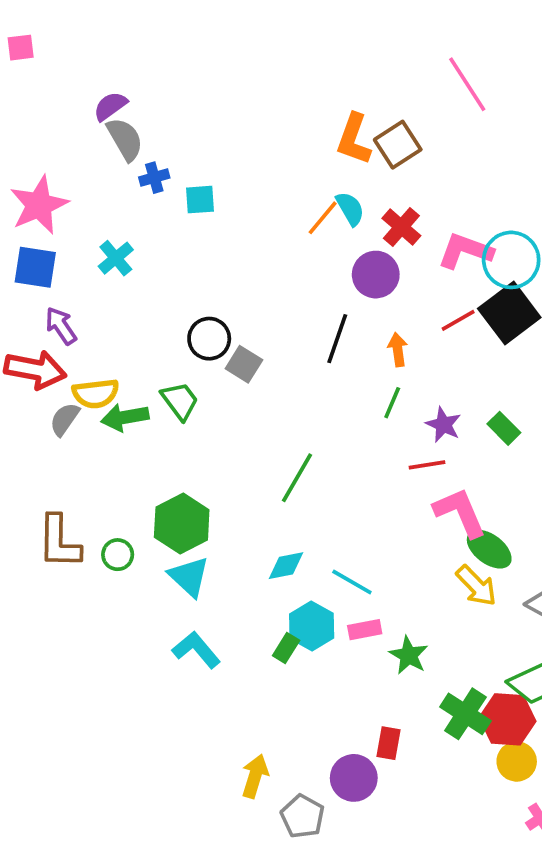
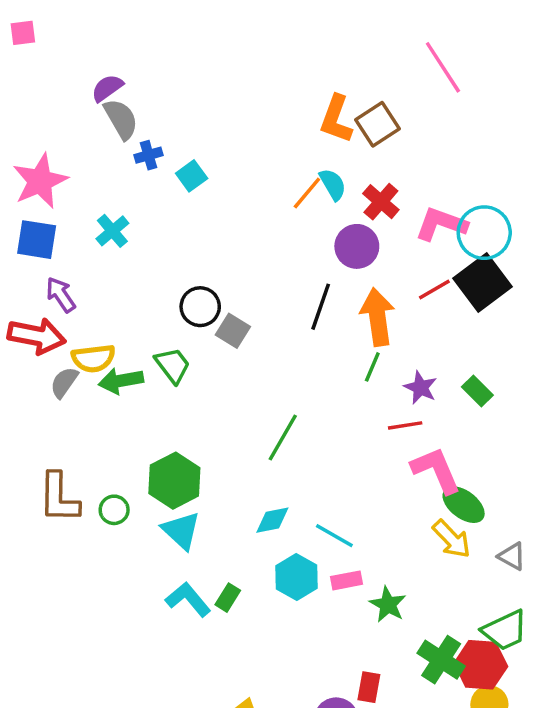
cyan square: (200, 200) -> (192, 176), turned -32
orange arrow: (398, 350) -> (377, 317), size x1.8
green rectangle: (286, 648) -> (228, 598), moved

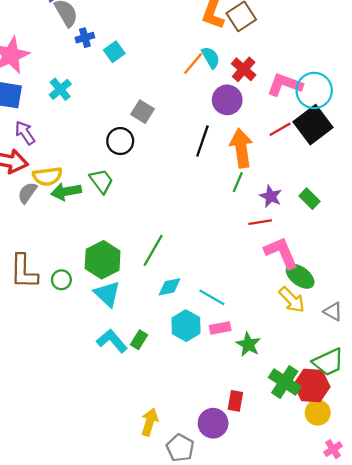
gray square: (233, 331) -> (143, 112), moved
green line: (283, 437) -> (153, 250), moved

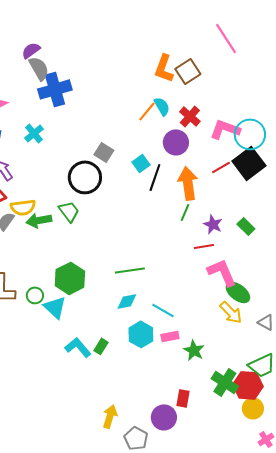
blue cross: (85, 38) -> (55, 89), size x2.0
cyan square: (114, 52) -> (141, 163), moved
black circle: (120, 141) -> (85, 177), size x1.4
green line: (153, 250) -> (130, 270), moved, turned 52
cyan triangle: (107, 294) -> (55, 307), moved

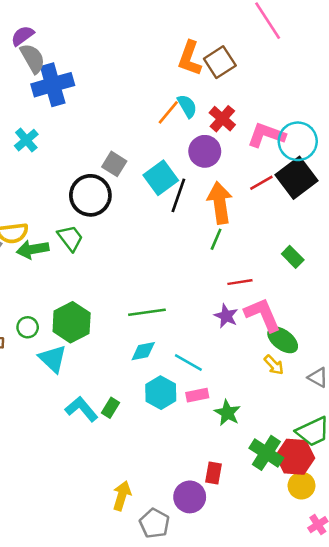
cyan square: (141, 163) -> (161, 178), size x1.5
purple star: (213, 224) -> (226, 316), moved
green circle: (35, 295) -> (28, 327), moved
yellow arrow: (231, 312) -> (274, 365), size x0.7

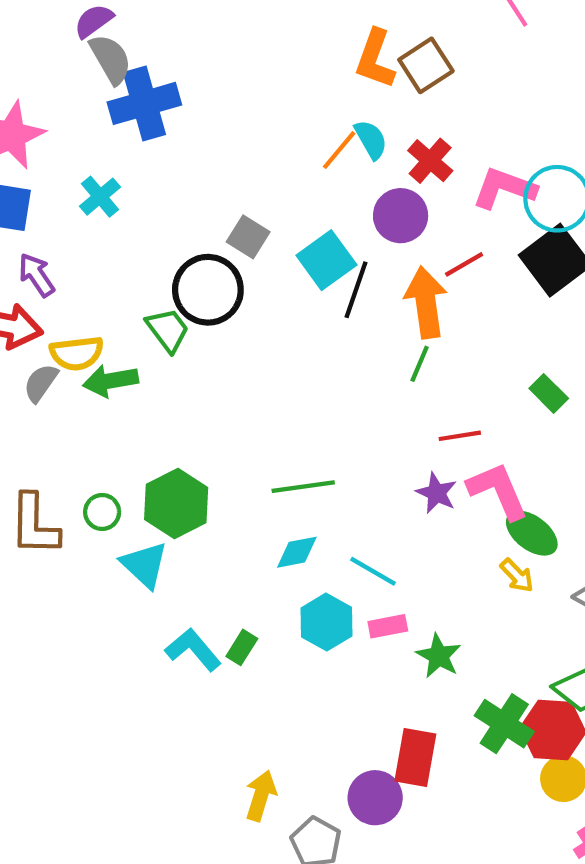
red line: (261, 183) -> (464, 264), moved
green trapezoid: (70, 238) -> (168, 330), moved
red rectangle: (214, 473) -> (415, 758), size x1.5

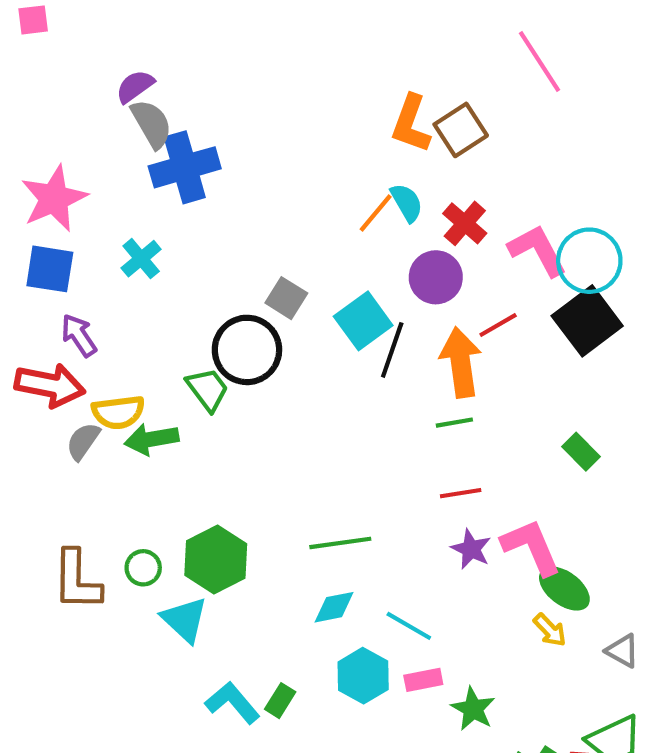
pink L-shape: (504, 188) -> (537, 250), turned 42
green line: (420, 364) -> (454, 423), turned 57
red line: (460, 436) -> (461, 493), moved

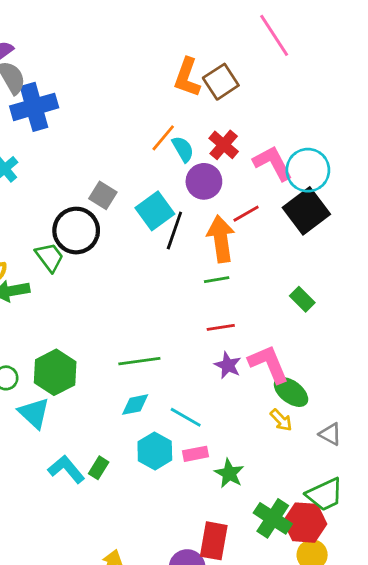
cyan semicircle: (407, 203) -> (183, 149), moved

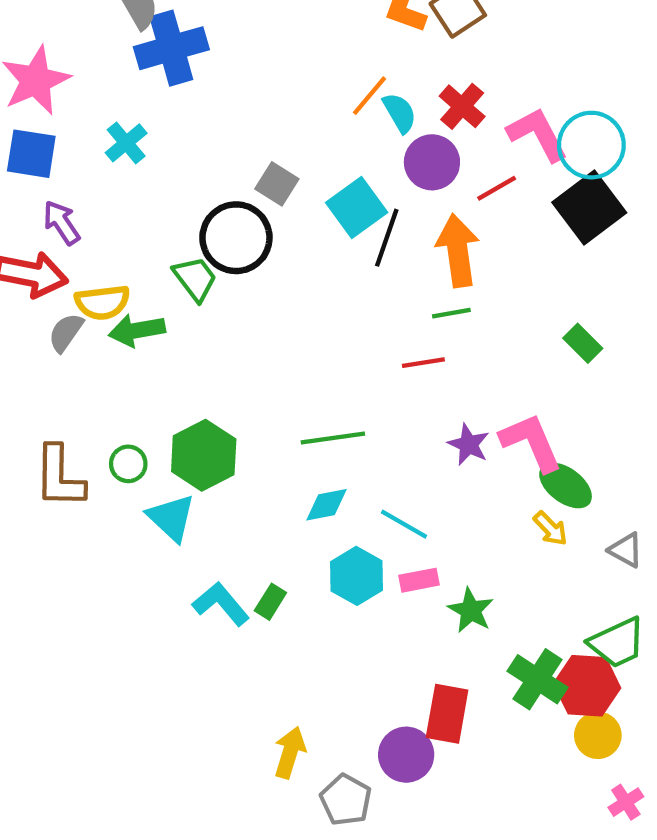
red line: (246, 214) -> (497, 188), moved
red line: (221, 327) -> (423, 363), moved

